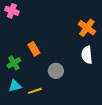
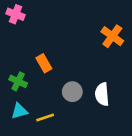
white semicircle: (87, 55) -> (102, 94), moved
green cross: (14, 63) -> (18, 81), turned -32

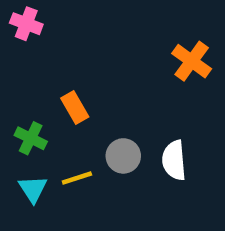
cyan triangle: (19, 111) -> (33, 189), turned -48
yellow line: (45, 118) -> (77, 178), moved

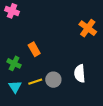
gray circle: (123, 156) -> (53, 80), moved

